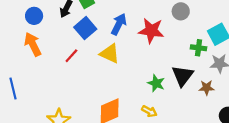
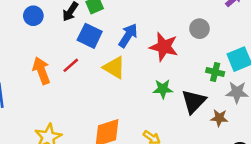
blue square: (85, 28) -> (90, 36), turned -30
orange arrow: (33, 44) -> (41, 71), moved
green star: (156, 83) -> (163, 89), moved, turned -30

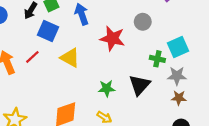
blue arrow: (128, 36) -> (82, 14), moved, turned -50
green star: (163, 89) -> (107, 88), moved
brown star: (219, 118) -> (179, 98), moved

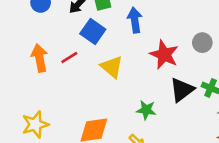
black triangle: (140, 85) -> (182, 90), moved

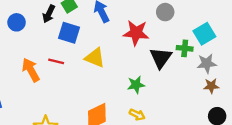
red line: (69, 58) -> (56, 61), turned 63

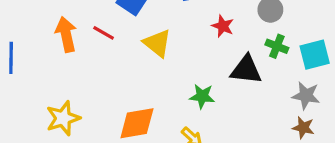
red star: (136, 33) -> (223, 26), size x0.6
green cross: (185, 48) -> (277, 46), moved
black triangle: (161, 58) -> (246, 70), turned 45

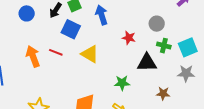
brown star: (303, 128) -> (163, 94), moved

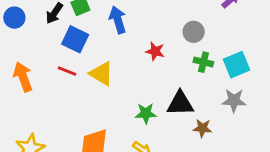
red line: (56, 52) -> (67, 71), moved
black triangle: (147, 63) -> (180, 104), moved

